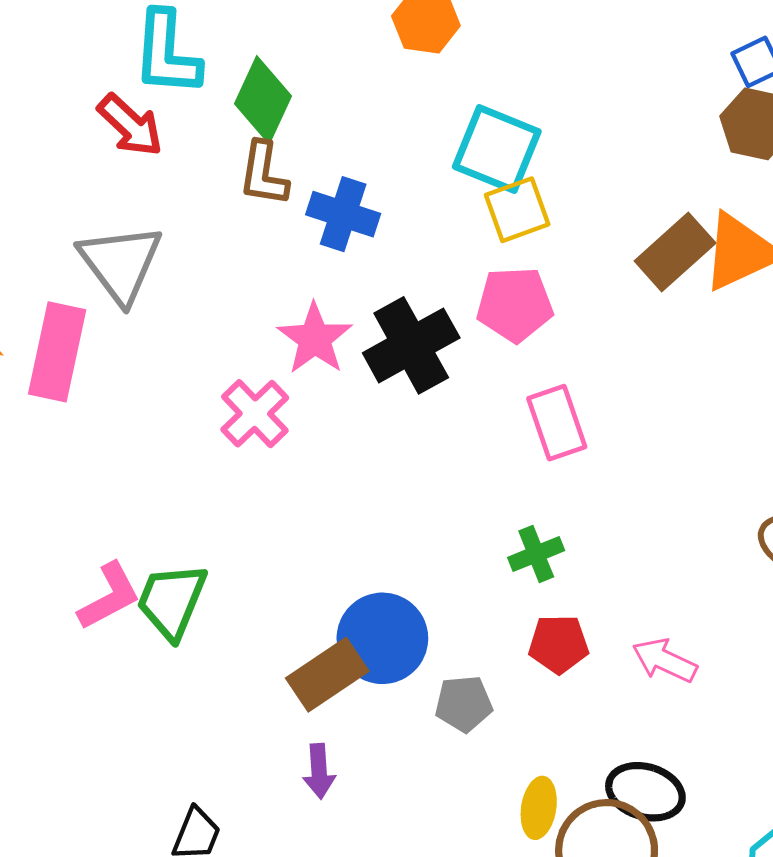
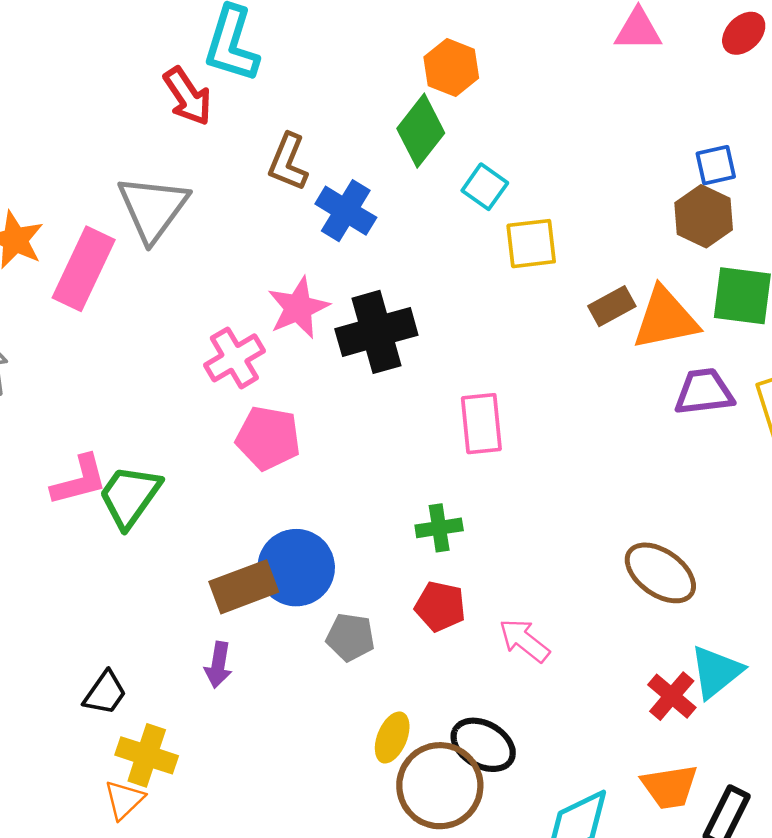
green diamond: (263, 100) -> (421, 131), moved
cyan square: (497, 149) -> (485, 187), size x0.6
yellow square: (517, 210) -> (531, 244), moved
brown rectangle: (675, 252) -> (612, 306), size x0.7
pink pentagon: (515, 304) -> (268, 438), moved

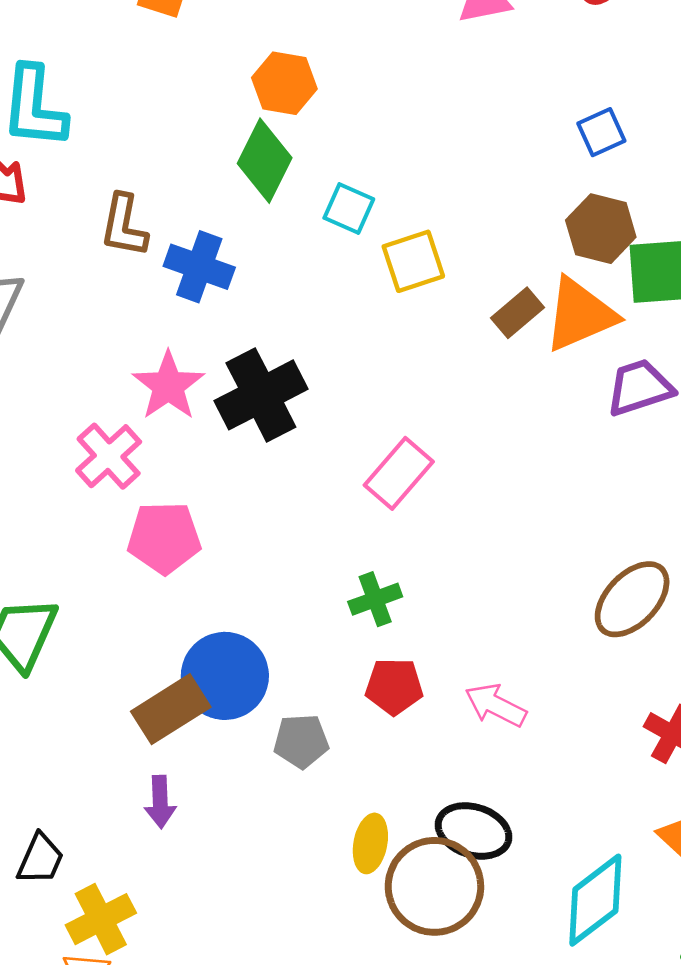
brown hexagon: (704, 216) -> (601, 229), moved
pink rectangle: (481, 424) -> (399, 473), turned 58
brown ellipse: (660, 573) -> (632, 599), turned -70
yellow cross: (147, 755) -> (101, 919), turned -34

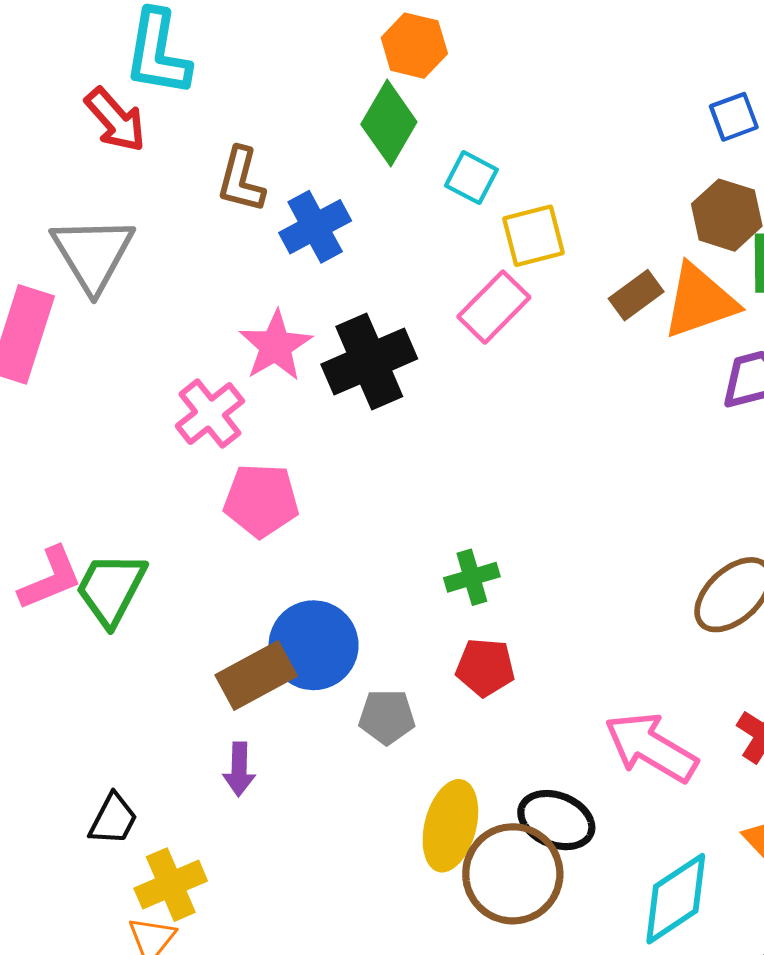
blue cross: (199, 267) -> (315, 227), turned 38
pink rectangle: (399, 473) -> (494, 307), moved
pink arrow: (496, 705) -> (651, 747), moved, size x1.5
yellow ellipse: (370, 843) -> (450, 826), size x1.5

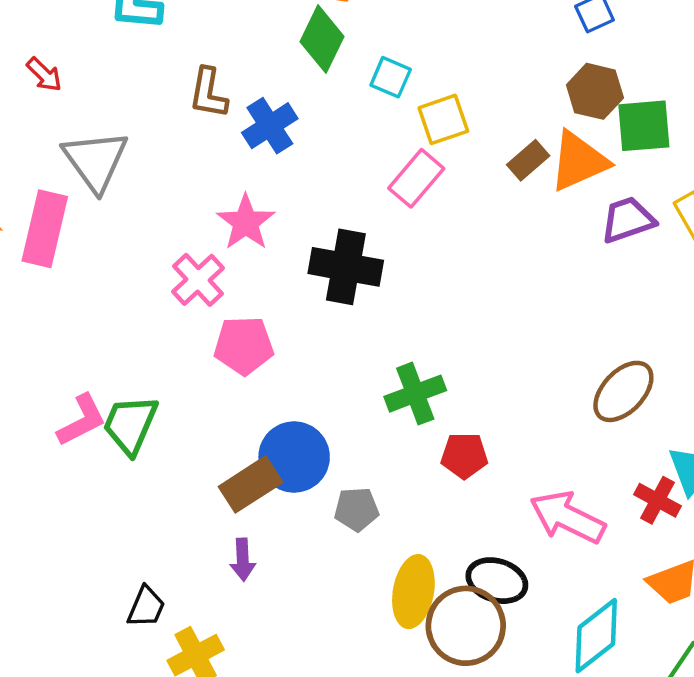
red arrow: (115, 120) -> (44, 75), moved, size x0.7
black cross: (369, 361) -> (346, 267), moved, turned 38
green cross: (472, 577) -> (415, 394), size x1.4
red pentagon: (485, 667) -> (464, 456), moved

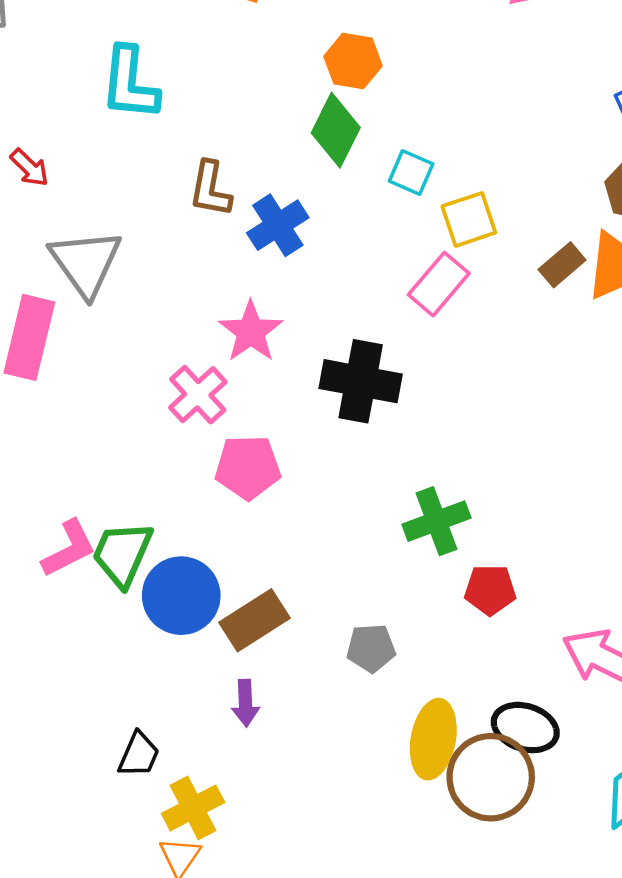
blue circle: (294, 457) -> (181, 596), moved

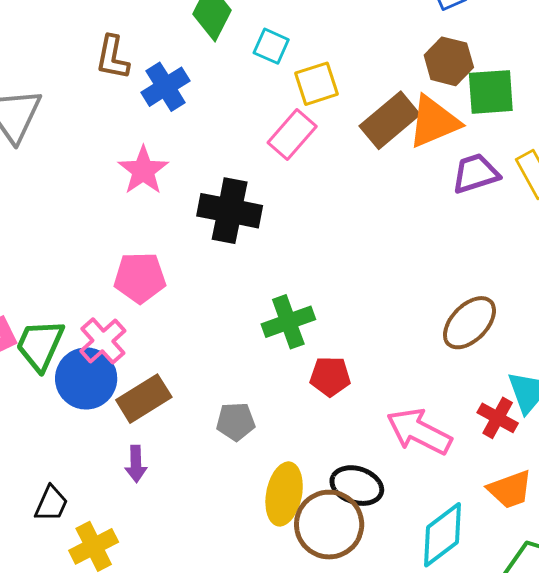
brown rectangle: (562, 265) -> (390, 120), size x1.6
pink cross: (198, 395) -> (103, 341), moved

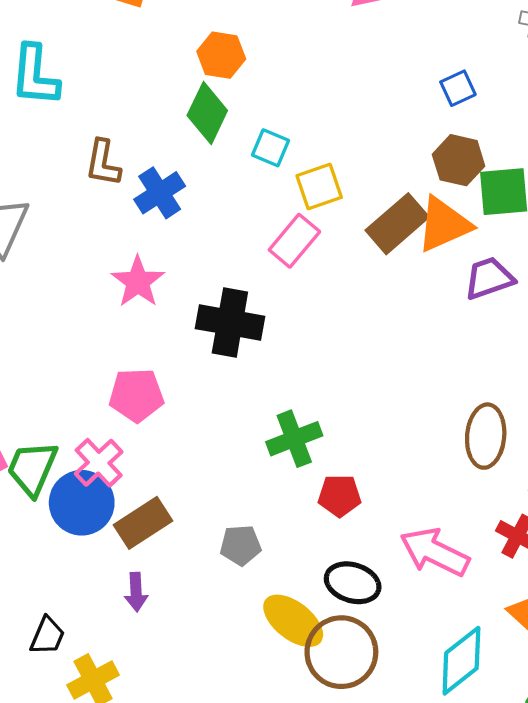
brown ellipse: (469, 323) -> (486, 436), turned -38
black ellipse: (357, 486) -> (353, 583), moved
yellow ellipse: (284, 494) -> (293, 621), turned -62

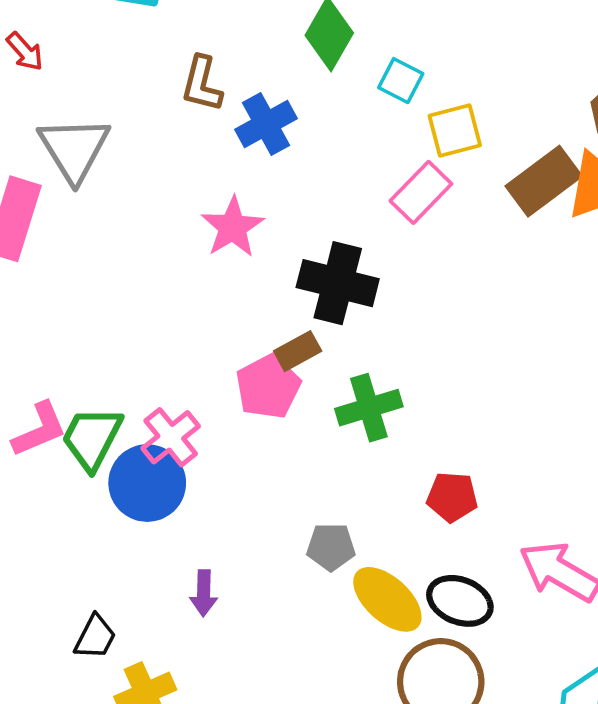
pink pentagon: (136, 395) -> (268, 387), moved, turned -30
green cross: (294, 439) -> (369, 408), moved
brown rectangle: (143, 523) -> (298, 351), moved, size x0.7
yellow ellipse: (293, 621) -> (387, 599), moved

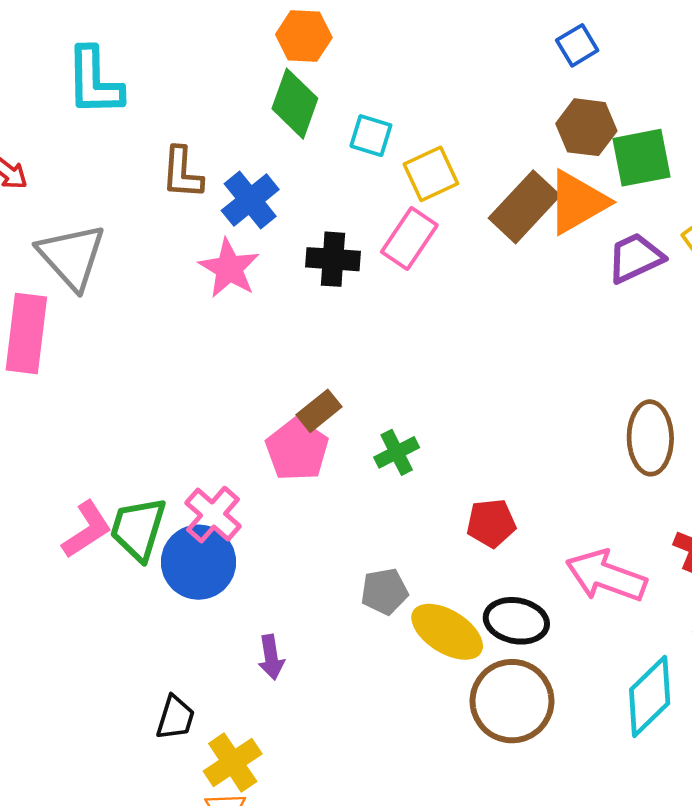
pink star: (233, 227) -> (229, 268), moved
black cross: (338, 283) -> (333, 259), moved, size x0.7
green cross: (369, 408) -> (397, 452), size x0.7

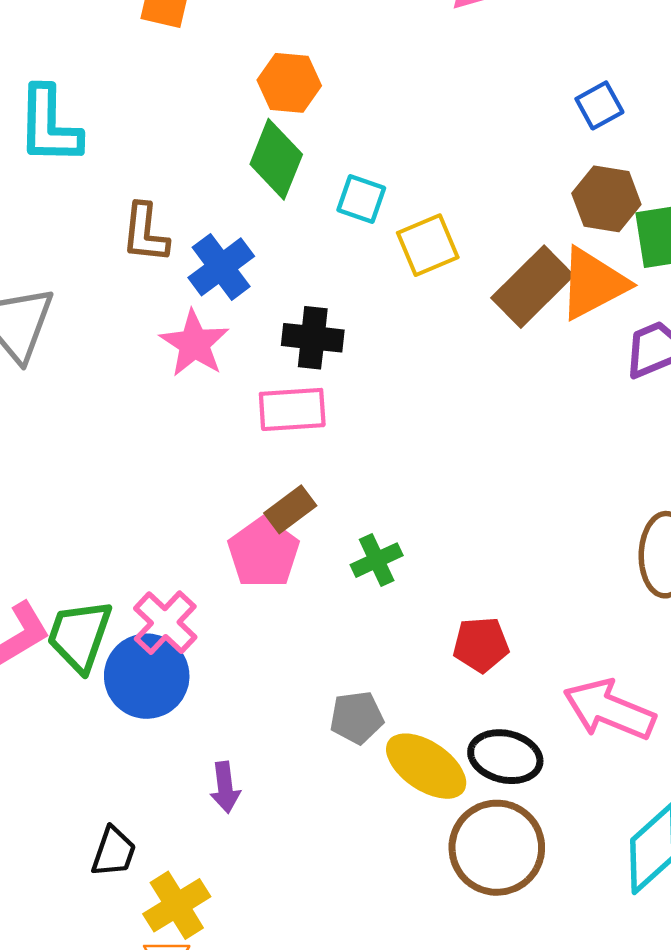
pink rectangle: (409, 239) -> (292, 409), moved, turned 50

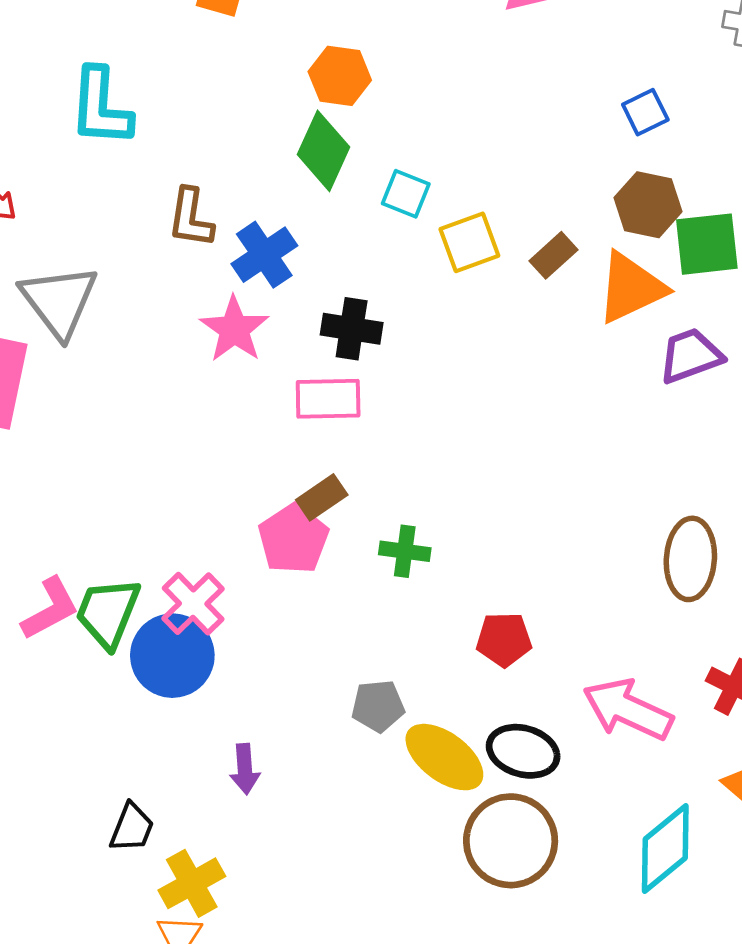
brown rectangle: (532, 287) -> (554, 255), moved, size x0.6
green cross: (377, 560) -> (405, 551), turned 30

